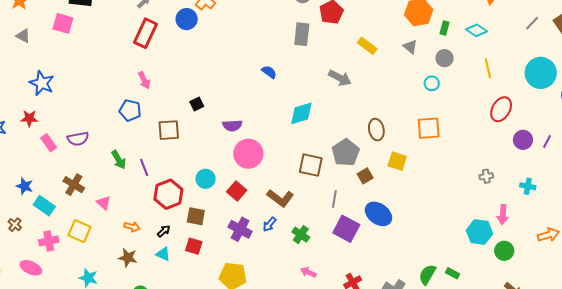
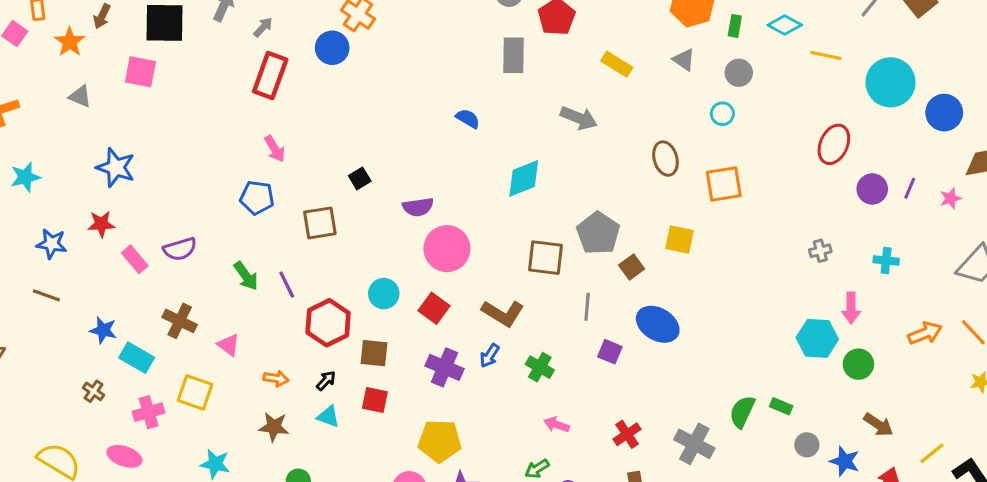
yellow line: (488, 68) -> (826, 55), moved, turned -60
brown ellipse: (376, 130) -> (665, 159), moved
purple square: (346, 229) -> (610, 352), size x0.6

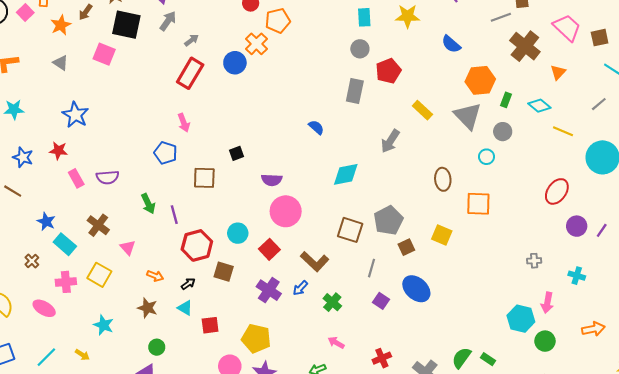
gray triangle: (684, 60) -> (468, 116), size x1.8
gray arrow: (579, 118) -> (390, 141), turned 90
red square: (375, 400) -> (210, 325), moved, turned -30

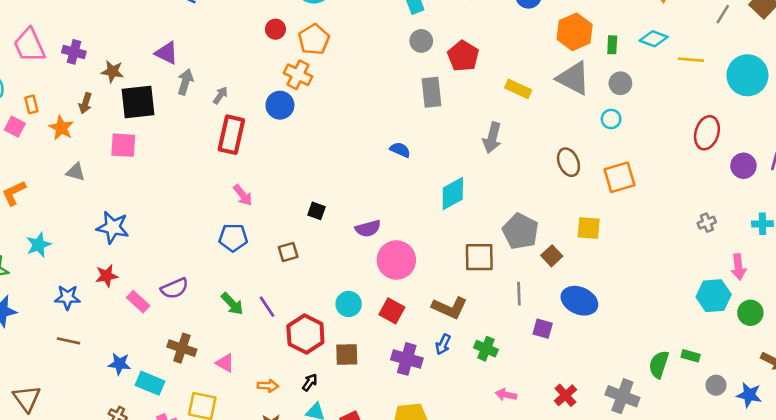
black square: (236, 153) -> (317, 211), turned -32
brown square: (204, 178) -> (288, 252), size x0.7

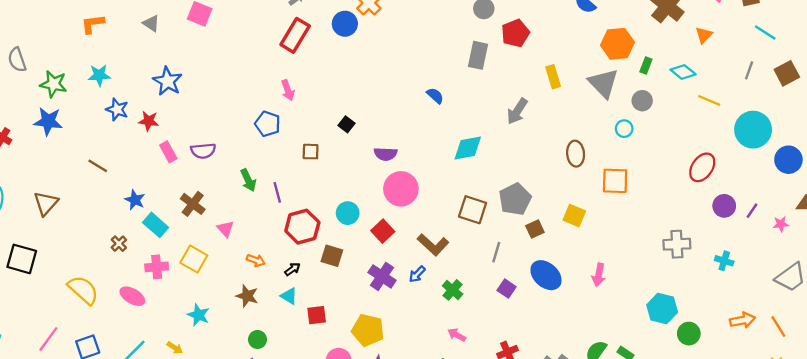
gray line: (723, 14) -> (749, 70), turned -30
yellow rectangle: (518, 89) -> (553, 77), turned 30
gray cross: (707, 223) -> (677, 244), size x1.6
pink arrow: (738, 267) -> (599, 275), moved
blue star: (67, 297) -> (117, 109), moved

